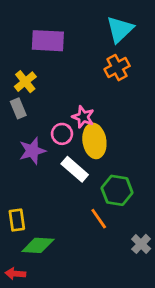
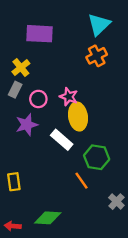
gray rectangle: (18, 108) -> (15, 90), turned 49
pink circle: (62, 134) -> (38, 99), moved
green diamond: (38, 245) -> (48, 218), moved

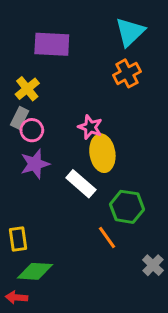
pink circle: (38, 99) -> (32, 130), moved
green diamond: (48, 218) -> (35, 271), moved

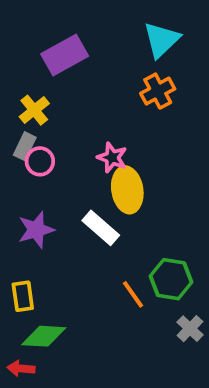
purple rectangle: (52, 44) -> (65, 55), turned -32
purple star: (35, 164) -> (36, 230), moved
green hexagon: (127, 207) -> (171, 279), moved

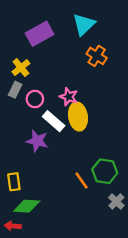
cyan triangle: (162, 40) -> (84, 24), moved
orange cross: (158, 91) -> (97, 56), turned -30
pink circle: (40, 161) -> (35, 99), moved
white rectangle: (101, 228) -> (54, 121), moved
purple star: (36, 230) -> (37, 141), moved, turned 30

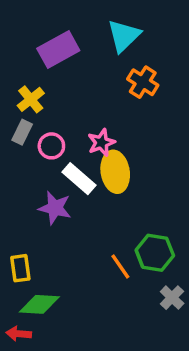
pink star: (69, 97) -> (101, 142), turned 30

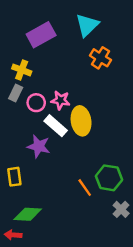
yellow cross: (31, 99) -> (22, 70), turned -30
pink star: (101, 142) -> (60, 100), moved, turned 30
yellow rectangle: (20, 268) -> (14, 177), moved

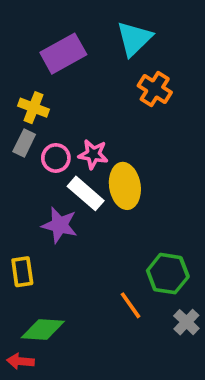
orange line: (85, 188) -> (130, 305), moved

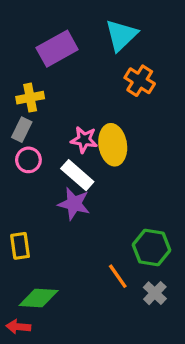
yellow cross: (34, 108) -> (30, 98), turned -32
pink circle: (56, 158) -> (28, 160), moved
yellow ellipse: (125, 186) -> (113, 145), moved
purple star: (60, 225) -> (74, 204), moved
gray cross: (186, 322) -> (155, 293), moved

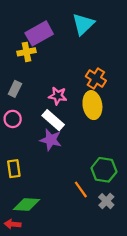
orange cross: (140, 81) -> (96, 78), moved
yellow cross: (30, 98) -> (26, 52), moved
yellow ellipse: (113, 145) -> (92, 105), moved
pink circle: (28, 160) -> (13, 119), moved

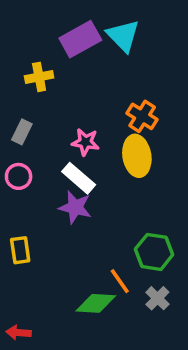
cyan triangle: (83, 24) -> (123, 36), turned -30
purple rectangle: (39, 33) -> (80, 39), moved
green diamond: (26, 205) -> (96, 303), moved

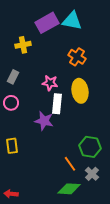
cyan triangle: (123, 36) -> (72, 21), turned -35
orange cross: (142, 116) -> (77, 57), moved
white rectangle: (79, 178) -> (57, 104), moved, turned 54
green diamond: (96, 303) -> (69, 189), moved

